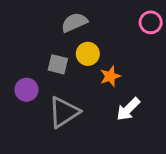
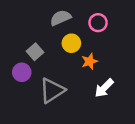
pink circle: (151, 22) -> (98, 23), moved
gray square: (58, 64) -> (35, 52), moved, turned 35

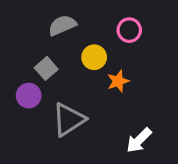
gray semicircle: (60, 18) -> (62, 25), moved
white arrow: (104, 88) -> (139, 140), moved

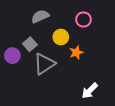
purple circle: (29, 96) -> (12, 56), moved
gray triangle: (69, 120) -> (44, 64), moved

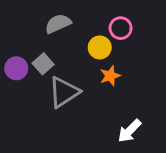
yellow circle: (61, 37) -> (100, 47), moved
purple circle: (12, 56) -> (16, 68), moved

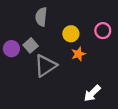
gray semicircle: (58, 24) -> (41, 17), turned -60
pink circle: (121, 28) -> (103, 31), moved

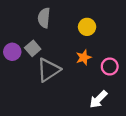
pink circle: (103, 31) -> (110, 66), moved
yellow circle: (71, 34) -> (87, 27), moved

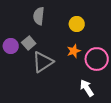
pink circle: (110, 66) -> (97, 59), size x1.5
white arrow: (98, 99) -> (87, 88), turned 102

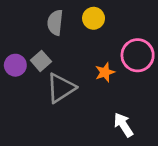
yellow circle: (77, 24) -> (94, 18), moved
pink circle: (97, 59) -> (138, 55), moved

